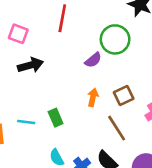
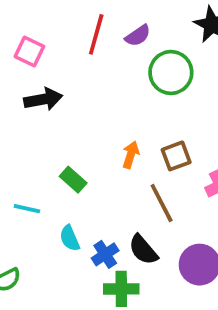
purple semicircle: (93, 60) -> (138, 36), moved
green rectangle: (56, 118) -> (73, 180), turned -30
cyan line: (26, 122) -> (27, 209), moved

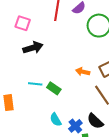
orange arrow: (131, 155) -> (83, 72), turned -88
cyan line: (27, 209) -> (35, 84), moved

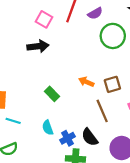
pink square: (23, 23) -> (44, 19), moved
cyan line: (35, 84) -> (13, 121), moved

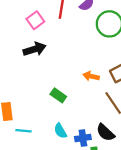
pink square: (44, 19) -> (35, 20), turned 35
blue cross: (68, 138) -> (83, 138), turned 32

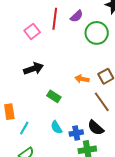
black arrow: (35, 49) -> (33, 69), moved
cyan line: (24, 131) -> (24, 128), turned -64

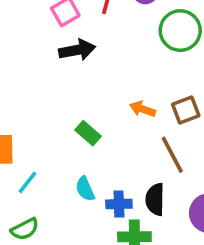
black arrow: (33, 69) -> (77, 50), moved
black semicircle: (96, 128) -> (155, 199), turned 42

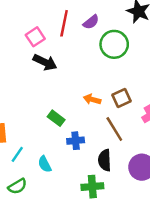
black arrow: (77, 50) -> (45, 62), turned 40
cyan semicircle: (85, 189) -> (45, 164), moved
blue cross: (119, 204) -> (76, 141), moved

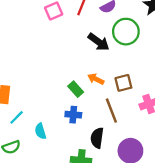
black arrow: (45, 62) -> (99, 42), moved
green rectangle: (56, 118) -> (76, 89), moved

